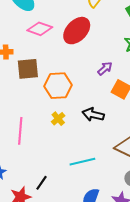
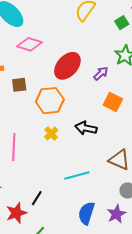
red ellipse: (77, 31) -> (67, 66), moved
purple arrow: (105, 68) -> (101, 73), moved
brown square: (28, 69) -> (19, 85), size x0.7

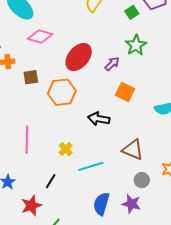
yellow cross: (51, 134) -> (66, 149), moved
black line: (37, 198) -> (51, 181), moved
purple star: (116, 214) -> (131, 204), turned -30

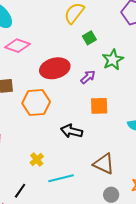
green square: (132, 12) -> (89, 38), moved
red ellipse: (79, 57) -> (55, 68), turned 32
orange square: (125, 92) -> (99, 106), turned -30

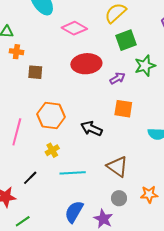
green square: (89, 38) -> (126, 40), size x1.5
pink diamond: (18, 46) -> (74, 28), moved
orange hexagon: (36, 103) -> (51, 115), moved

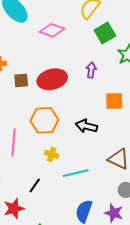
red ellipse: (86, 64) -> (52, 79), moved
purple arrow: (117, 78) -> (91, 70), moved, turned -42
yellow cross: (52, 150) -> (52, 154), turned -32

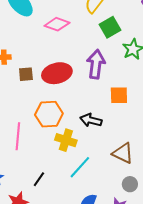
purple arrow: (91, 70) -> (96, 64), size x1.8
yellow cross: (52, 154) -> (66, 140), moved, size x1.5
cyan line: (76, 173) -> (80, 167), turned -35

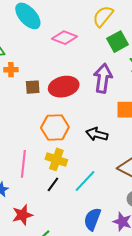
pink line: (18, 136) -> (23, 164), moved
yellow cross: (66, 140) -> (56, 159), moved
black line: (39, 179) -> (53, 184), moved

